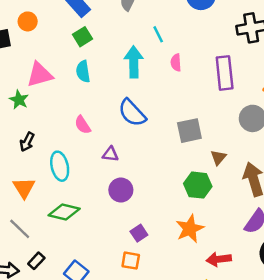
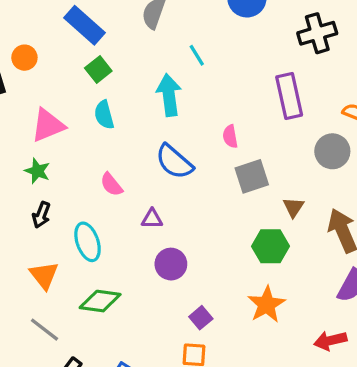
pink semicircle: (176, 63) -> (230, 136), moved
green star: (19, 100) -> (37, 171), moved
red arrow: (219, 259) -> (330, 341), moved

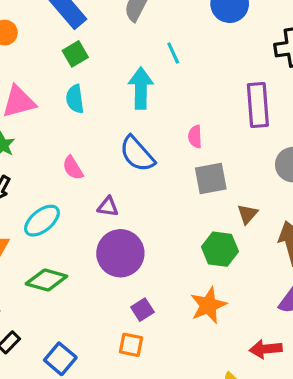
cyan ellipse: (88, 242) -> (42, 221), turned 63
purple circle: (171, 264) -> (120, 253), size x1.5

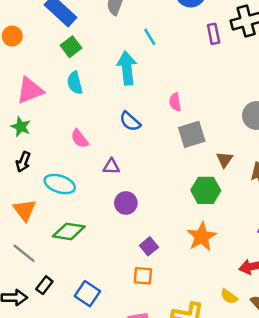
purple rectangle: (258, 105) -> (214, 34), moved, size x0.6
blue semicircle: (137, 154) -> (130, 121), size x0.7
cyan ellipse: (42, 221) -> (60, 184), turned 64
purple circle: (120, 253) -> (126, 203), size x0.6

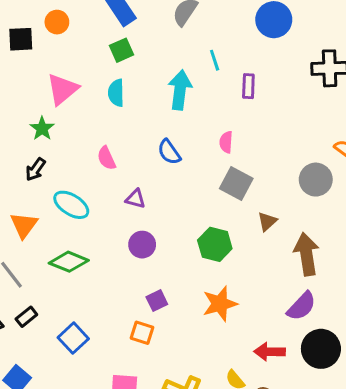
purple rectangle: (214, 34) -> (248, 86), moved
pink triangle: (30, 90) -> (62, 89), turned -32
gray square: (192, 134) -> (236, 184), turned 32
green hexagon: (206, 190) -> (215, 244), moved

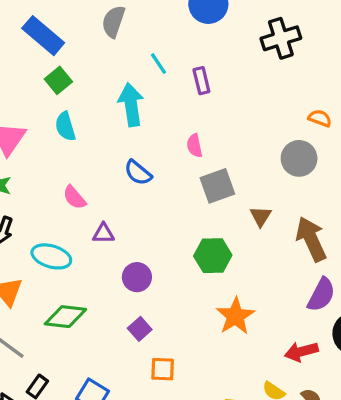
gray square: (236, 184) -> (217, 186), turned -32
purple triangle: (135, 199) -> (103, 233), moved
purple square: (157, 301) -> (140, 329), moved

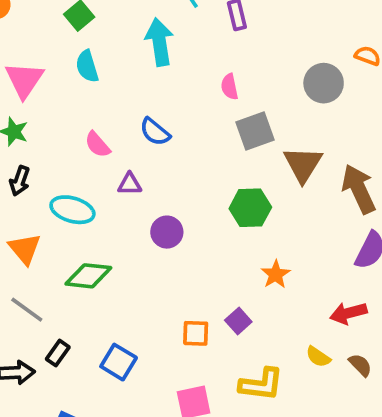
gray circle: (299, 158) -> (324, 83), moved
blue semicircle: (138, 173) -> (155, 132), moved
brown triangle: (261, 216) -> (303, 164), size x1.6
orange star: (235, 316) -> (276, 274), size x0.7
purple square: (140, 329) -> (238, 321), moved

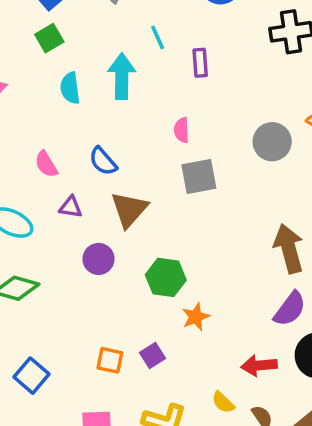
cyan semicircle: (87, 66) -> (70, 88), moved
brown triangle: (303, 164) -> (129, 210), moved
green hexagon: (250, 208) -> (166, 277), moved

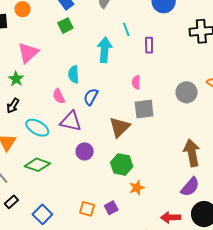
cyan semicircle: (70, 88) -> (74, 74), moved
blue semicircle: (103, 161) -> (91, 97), turned 66
purple triangle: (71, 207) -> (71, 121), size x1.6
brown triangle: (129, 210) -> (120, 127), moved

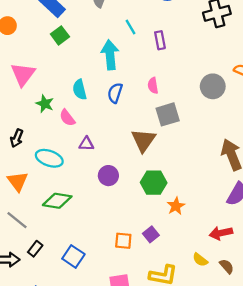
green star: (16, 79) -> (45, 104), moved
blue semicircle: (91, 97) -> (115, 93), moved
purple triangle: (71, 121) -> (86, 144), size x0.6

